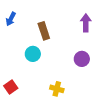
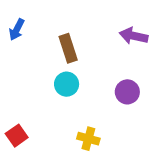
purple arrow: (86, 23) -> (134, 36), turned -78
cyan circle: (33, 54) -> (67, 84), moved

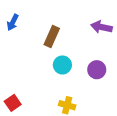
brown rectangle: (68, 48) -> (52, 37), turned 42
cyan circle: (67, 84) -> (62, 65), moved

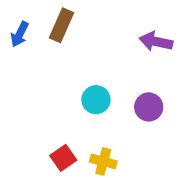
brown rectangle: (52, 37) -> (61, 25), moved
red square: (13, 103) -> (63, 158), moved

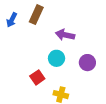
purple arrow: (156, 42) -> (65, 35), moved
red square: (63, 158) -> (37, 77), moved

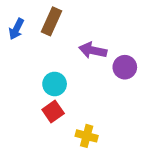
cyan circle: (57, 58) -> (55, 84), moved
purple circle: (87, 63) -> (125, 67), moved

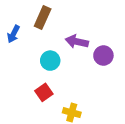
blue arrow: (16, 29) -> (13, 34), moved
cyan circle: (55, 84) -> (50, 61), moved

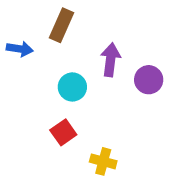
blue arrow: (13, 34) -> (20, 49), turned -108
purple arrow: (77, 42) -> (111, 60), turned 85

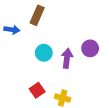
purple arrow: (111, 60) -> (67, 58), moved
red square: (63, 132) -> (37, 90), moved

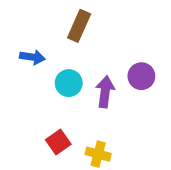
brown rectangle: (37, 15) -> (79, 26), moved
blue arrow: (12, 30) -> (32, 57), moved

